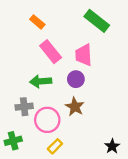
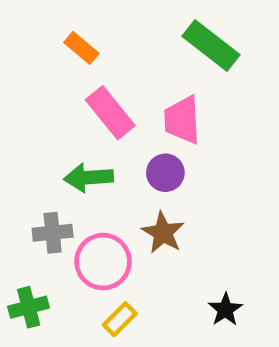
black star: (112, 146) -> (225, 310), moved

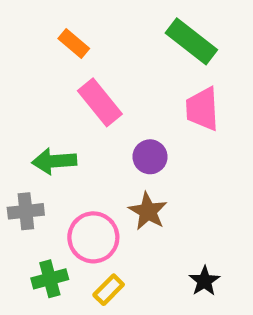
pink trapezoid: (182, 120) -> (202, 109), moved
green arrow: (89, 178) -> (54, 161), moved
gray cross: (53, 233) -> (26, 211), moved
green cross: (29, 307) -> (50, 279), moved

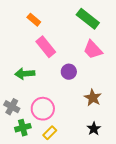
pink trapezoid: (202, 109) -> (93, 50), turned -40
gray cross: (26, 211) -> (12, 107), moved, turned 35
brown star: (148, 211) -> (93, 98), moved

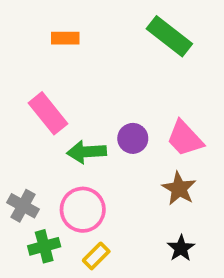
orange rectangle: (34, 20) -> (65, 38), turned -40
pink rectangle: (46, 47) -> (48, 113), moved
pink trapezoid: (93, 50) -> (185, 138), moved
green arrow: (25, 74) -> (87, 152), moved

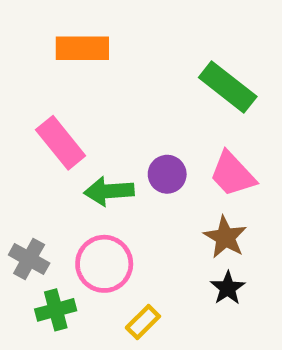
green rectangle: (169, 36) -> (228, 87), moved
orange rectangle: (65, 38) -> (82, 48), size x1.5
black star: (181, 248) -> (228, 288), moved
yellow rectangle: (96, 256) -> (143, 322), moved

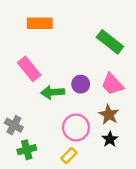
pink circle: (104, 264) -> (76, 127), moved

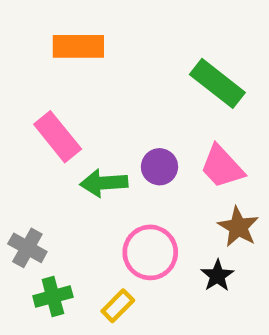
brown star: (109, 115) -> (238, 227), moved
yellow rectangle: (69, 156) -> (118, 306), moved

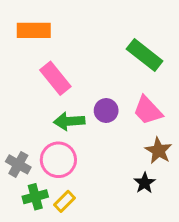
orange rectangle: (78, 46) -> (34, 30), moved
pink rectangle: (58, 137) -> (55, 78), moved
pink circle: (150, 252) -> (58, 160), moved
yellow rectangle: (118, 306) -> (65, 201), moved

